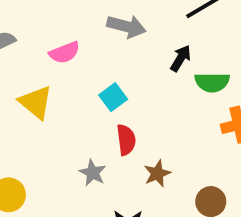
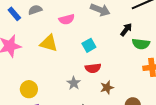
yellow triangle: (36, 102) -> (49, 43), turned -30
red semicircle: (126, 140) -> (93, 68), turned 84

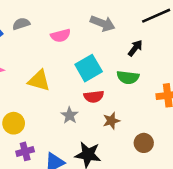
yellow triangle: (49, 43) -> (39, 81), moved
green semicircle: (141, 44) -> (128, 77), moved
cyan square: (89, 45) -> (89, 68), size x1.5

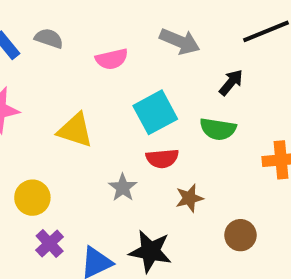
gray semicircle: (21, 24) -> (49, 38), turned 36
purple cross: (25, 151) -> (50, 244), turned -30

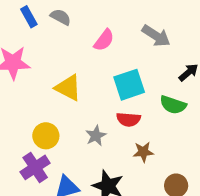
pink semicircle: (112, 59) -> (104, 40), turned -50
yellow circle: (32, 198) -> (46, 136), moved
purple cross: (50, 244) -> (35, 167), size x1.4

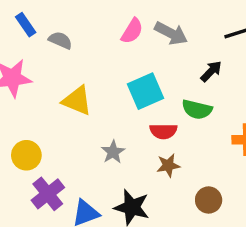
gray semicircle: (61, 17) -> (60, 40), moved
pink semicircle: (104, 40) -> (132, 31), moved
red semicircle: (128, 119) -> (163, 131), moved
yellow circle: (46, 136) -> (26, 155), moved

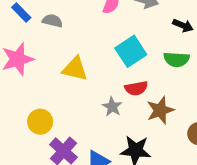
black arrow: (211, 71) -> (183, 26), turned 78
red semicircle: (163, 131) -> (136, 88), moved
brown star: (168, 165) -> (160, 110), size x1.4

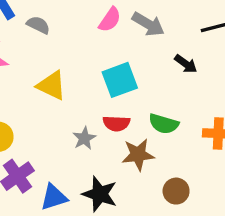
green semicircle: (176, 59) -> (164, 124), moved

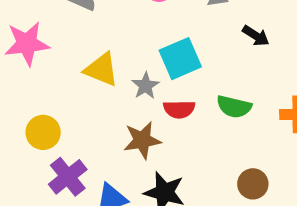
gray star: (84, 138) -> (145, 86), moved
brown star: (138, 155) -> (142, 140), moved

